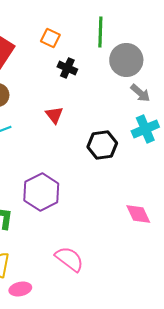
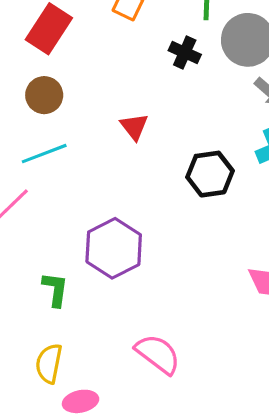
black cross: (67, 68) -> (185, 52), moved

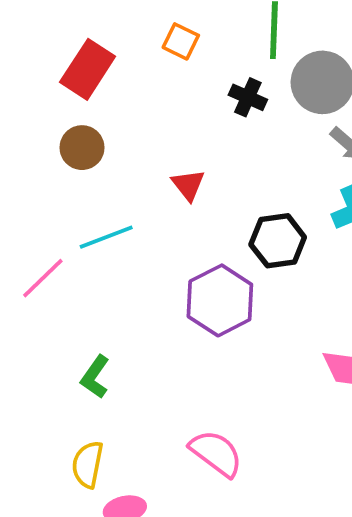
cyan line: (44, 154) -> (106, 237), moved
purple hexagon: (114, 248) -> (220, 300), moved
green L-shape: (55, 289) -> (95, 377), turned -153

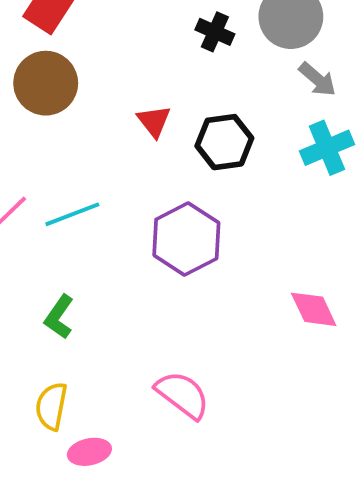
brown circle: (82, 148) -> (46, 83), size x1.4
cyan line: (106, 237) -> (72, 214), moved
black hexagon: (278, 241) -> (224, 142), moved

